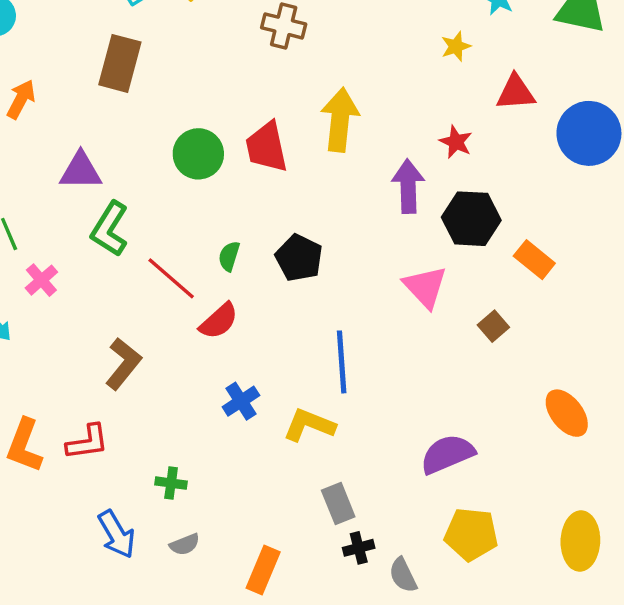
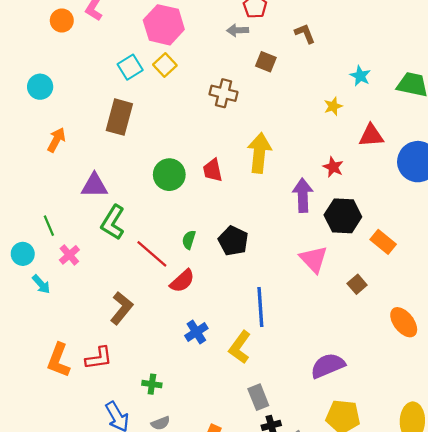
red trapezoid: (267, 147) -> (213, 170), size x0.7
orange ellipse: (567, 413) -> (404, 322), moved
yellow L-shape: (309, 425) -> (240, 347), turned -76

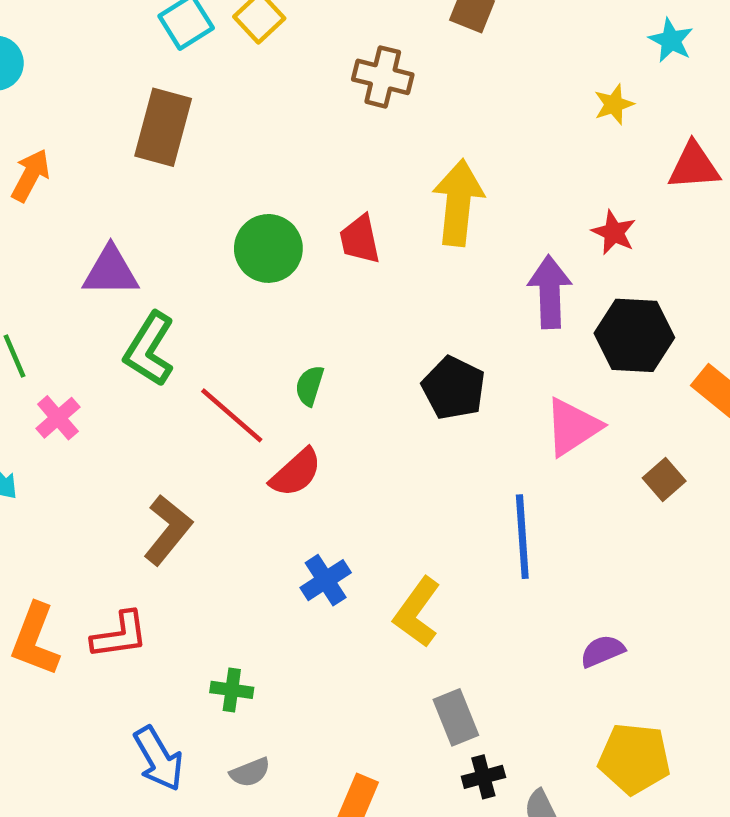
black pentagon: (233, 241) -> (454, 388), moved
pink triangle: (314, 259) -> (573, 427), turned 40
blue line: (260, 307) -> (522, 537), moved
purple semicircle: (328, 366) -> (602, 651), size x0.6

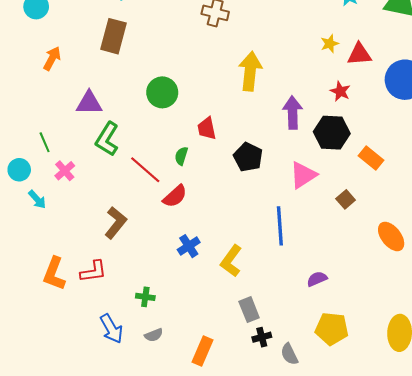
yellow star: (614, 104) -> (330, 44), moved
red star: (614, 232) -> (340, 91), moved
red trapezoid: (360, 239) -> (207, 128), moved

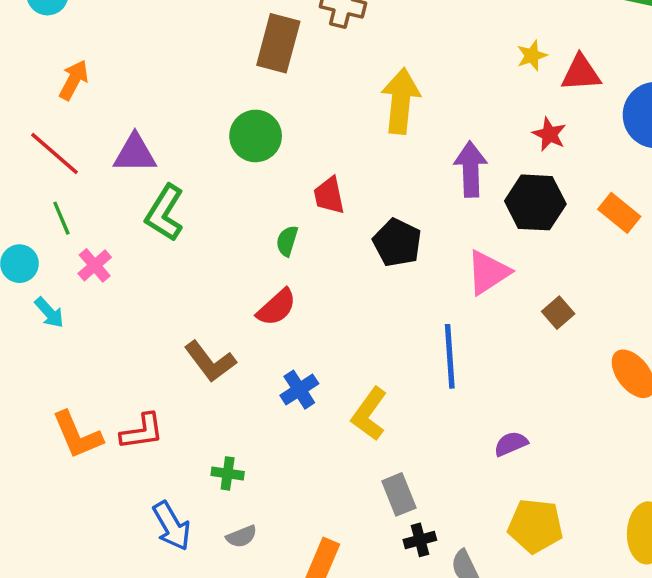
brown rectangle: (113, 36) -> (278, 43), moved
orange rectangle: (371, 158) -> (619, 213), moved
red line: (145, 170) -> (54, 153), moved
brown L-shape: (116, 223) -> (210, 362), moved, turned 104
orange L-shape: (54, 274) -> (77, 435), turned -44

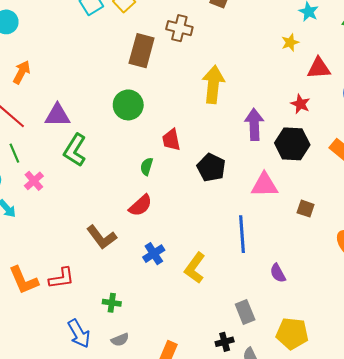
yellow star: (532, 56) -> (290, 42), moved
pink triangle: (488, 272) -> (265, 185), turned 32
brown square: (558, 313) -> (306, 209), turned -30
purple semicircle: (511, 444) -> (278, 273), moved, turned -96
gray rectangle: (399, 494) -> (245, 312), moved

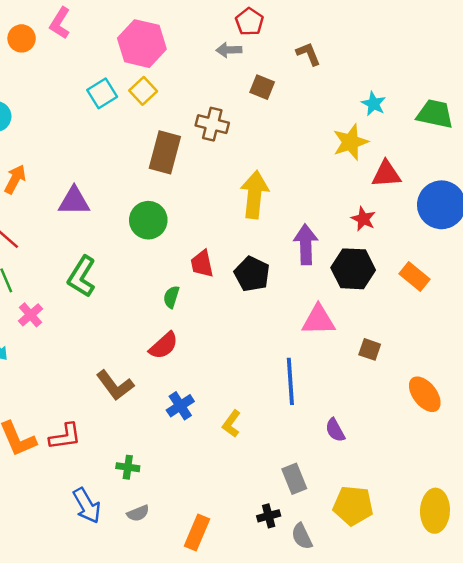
yellow star: (290, 42) -> (351, 142), size x1.6
purple triangle: (57, 115) -> (74, 201), moved
black pentagon: (211, 168) -> (252, 274), moved
yellow L-shape: (195, 268) -> (231, 424), size x0.7

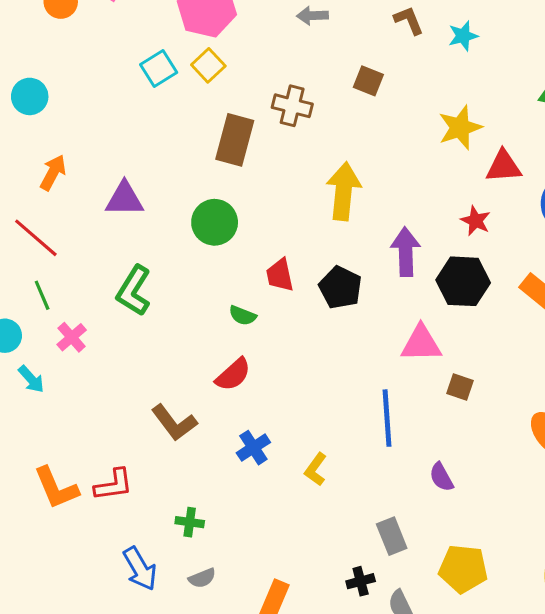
brown square: (262, 87) -> (368, 81), moved
cyan star: (374, 104) -> (463, 36), moved, turned 30
green semicircle: (171, 297) -> (243, 315), turned -85
brown square: (370, 349) -> (460, 387), moved

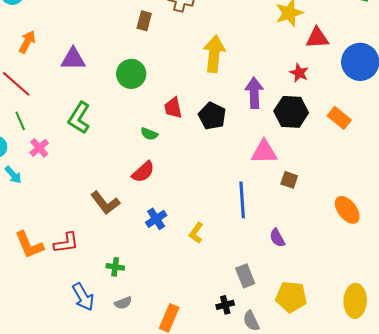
brown rectangle: (235, 140) -> (144, 21), size x0.6

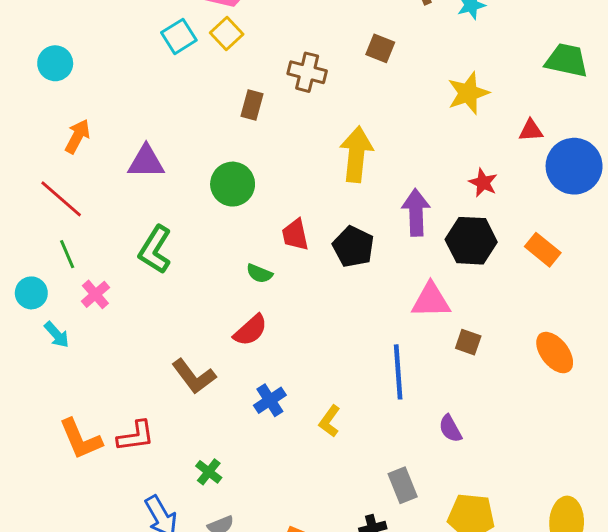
red triangle: (317, 38) -> (531, 130), moved, size x0.7
orange ellipse: (347, 210) -> (555, 353), moved
green cross: (115, 267) -> (209, 472), turned 30

